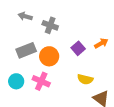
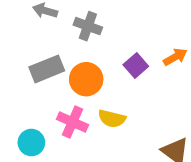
yellow semicircle: (85, 79) -> (112, 119), moved
cyan circle: (16, 81) -> (31, 143), moved

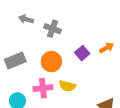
gray rectangle: (47, 69) -> (15, 61), moved
pink cross: (72, 122) -> (43, 88), turned -30

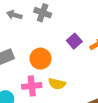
gray cross: (52, 29) -> (43, 13), moved
purple square: (82, 53) -> (74, 41), moved

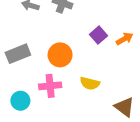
yellow semicircle: (57, 84) -> (90, 83), moved

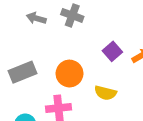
yellow semicircle: (90, 83) -> (105, 93), moved

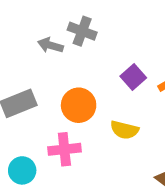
gray arrow: (36, 18) -> (50, 45), moved

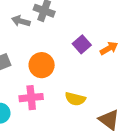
yellow semicircle: (124, 130) -> (75, 99), moved

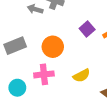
yellow semicircle: (75, 99) -> (82, 76), turned -42

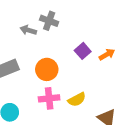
pink cross: (44, 74) -> (49, 98), moved

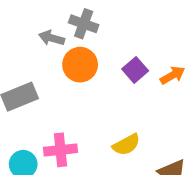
orange circle: (47, 69) -> (80, 65), moved
pink cross: (49, 98) -> (61, 150), moved

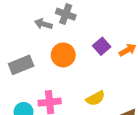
orange circle: (80, 65) -> (63, 55), moved

